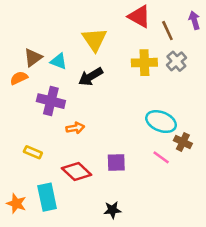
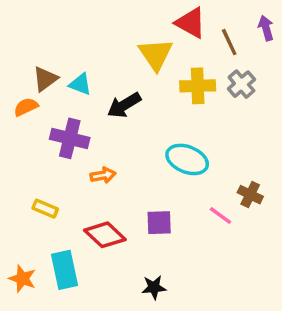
yellow triangle: (94, 40) -> (156, 54), moved
cyan ellipse: (161, 122) -> (187, 159), moved

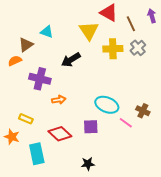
cyan triangle: (80, 84) -> (47, 32), moved
cyan ellipse: (187, 159) -> (107, 105), moved
orange star: (22, 279) -> (12, 137), moved

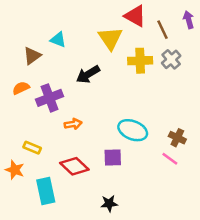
orange semicircle: (15, 61) -> (21, 88), moved
purple cross: (40, 79) -> (49, 98), turned -35
pink line: (126, 123) -> (170, 159), moved

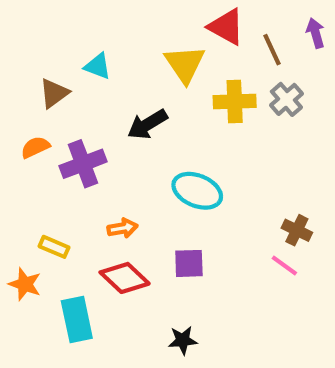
orange arrow: (73, 124) -> (122, 228), moved
cyan ellipse: (133, 130) -> (197, 191), moved

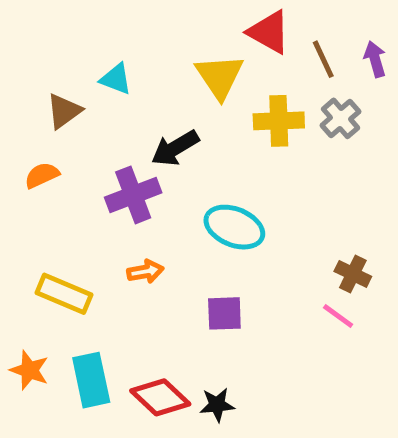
purple arrow: (316, 33) -> (375, 59), moved
purple cross: (83, 164) -> (133, 195), moved
yellow rectangle: (54, 247) -> (64, 294), size x1.5
red diamond: (125, 278) -> (160, 397), moved
orange star: (25, 284) -> (29, 370), moved

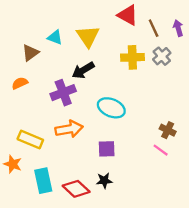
yellow triangle: (220, 76) -> (88, 36), moved
orange arrow: (145, 271) -> (69, 129), size x1.6
orange star: (29, 370) -> (13, 164), moved
black star: (217, 405) -> (104, 181), moved

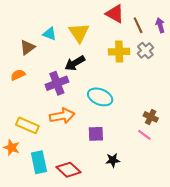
black star: (104, 181) -> (113, 160), moved

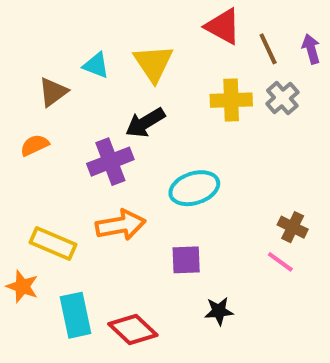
cyan ellipse: (100, 97) -> (194, 188), turned -40

